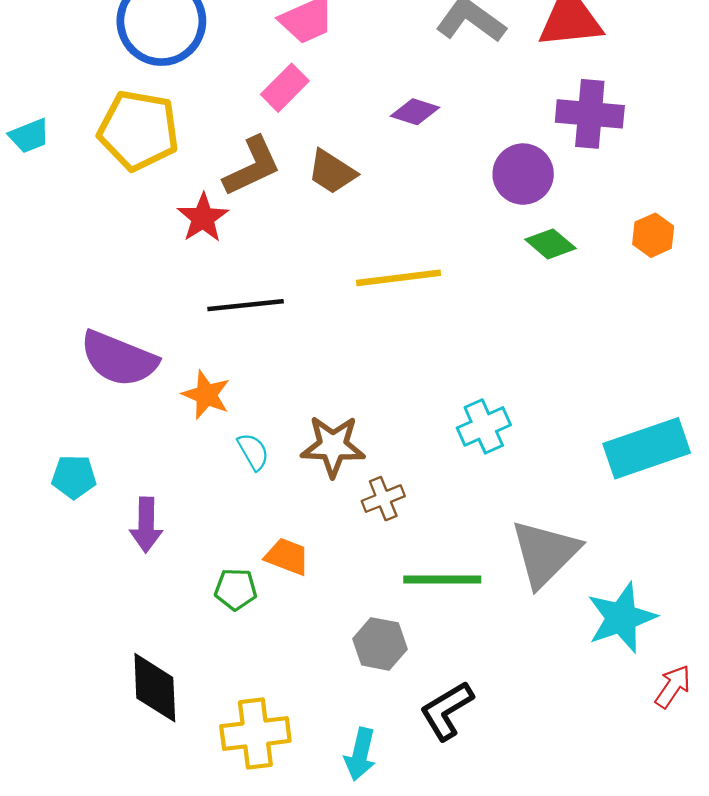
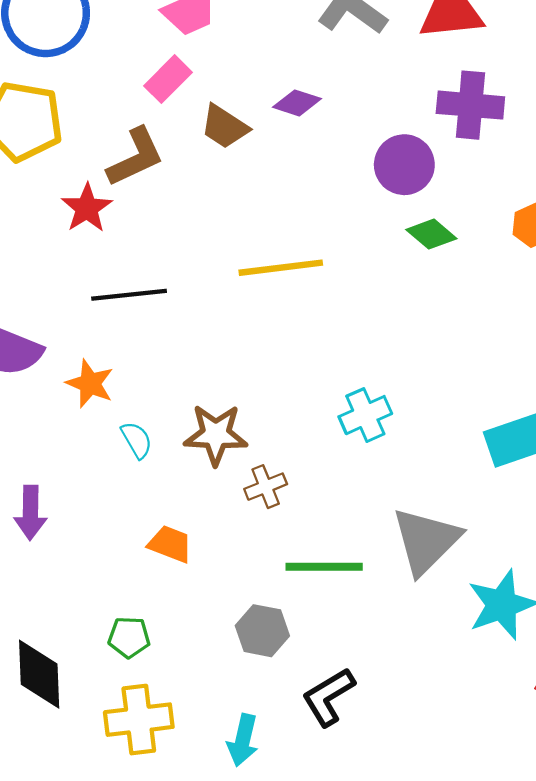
brown trapezoid: (332, 172) -> (224, 127), moved
green pentagon: (236, 589) -> (129, 637), moved

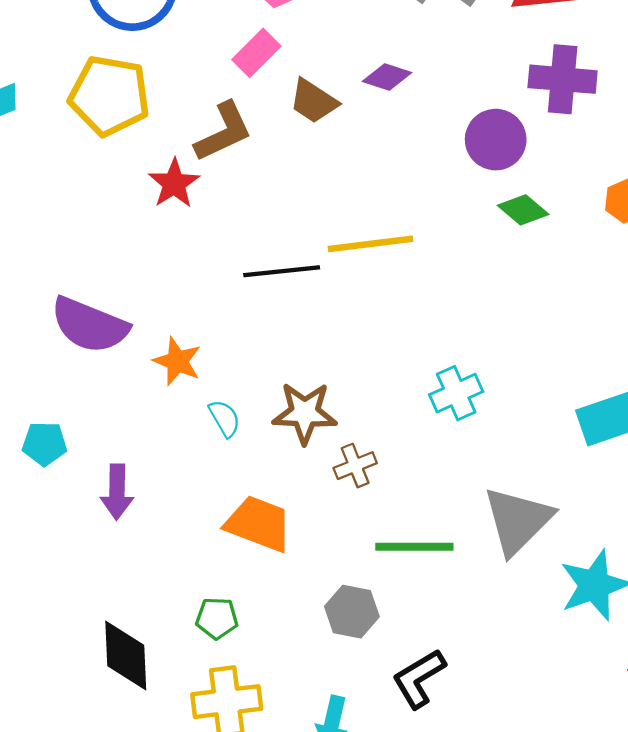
black line: (129, 295) -> (282, 271), moved
orange trapezoid: (170, 544) -> (259, 524), size x1.5

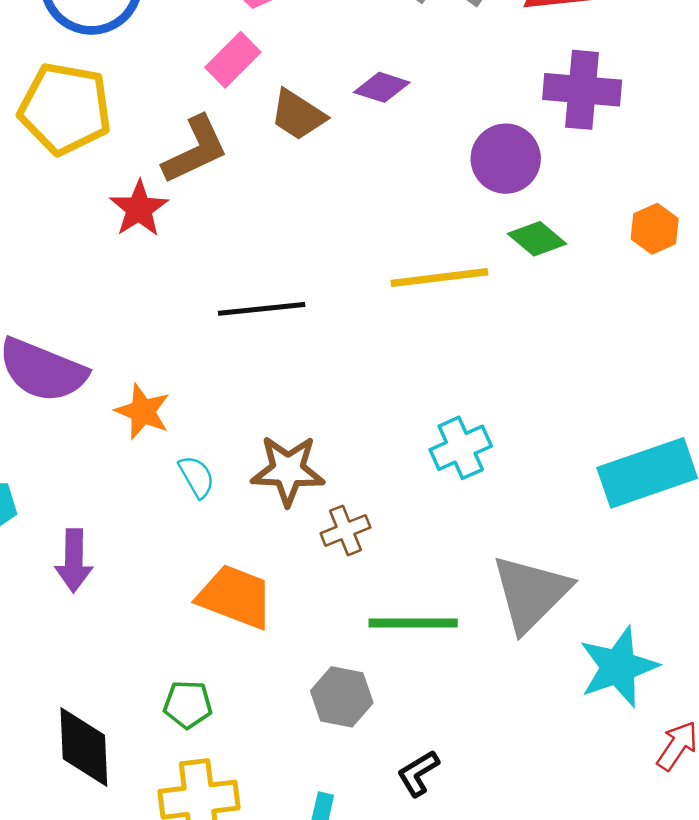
yellow line: (371, 244) -> (439, 278), moved
black L-shape: (419, 678) -> (418, 773), size x0.7

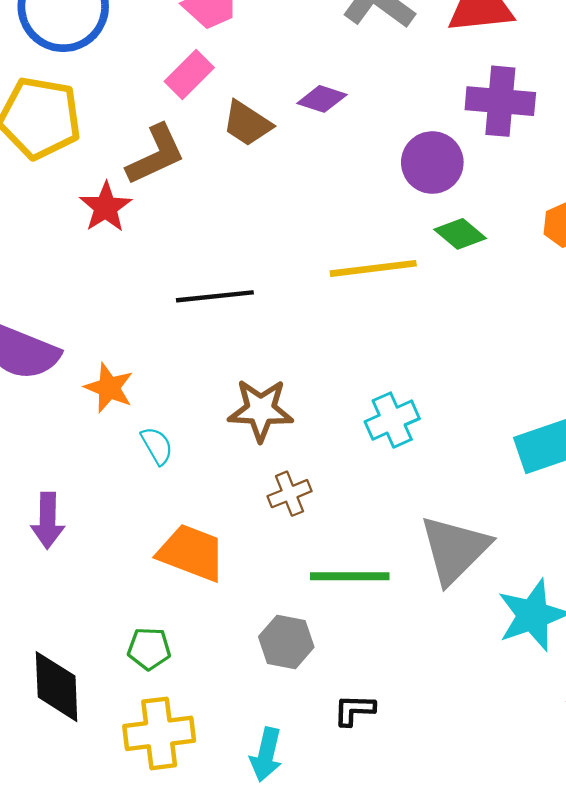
brown star: (288, 470) -> (261, 410), moved
black L-shape: (418, 773) -> (354, 710), turned 33

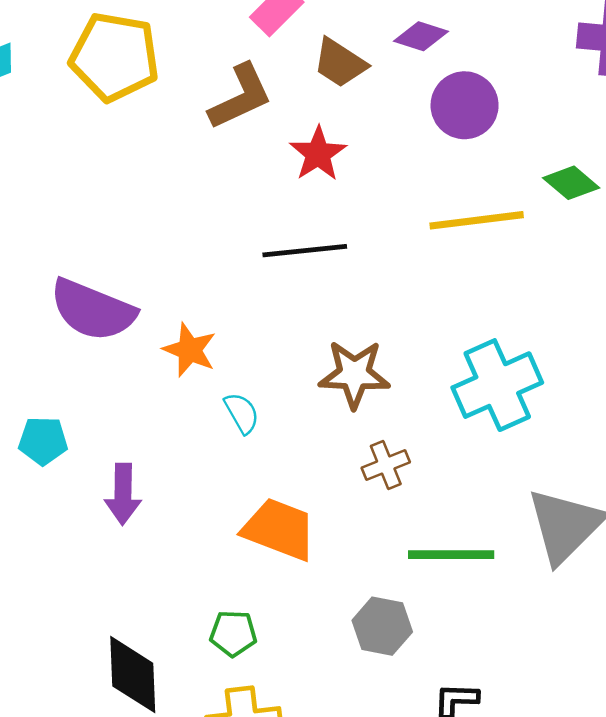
purple circle: (432, 163) -> (465, 105), moved
red star: (106, 207) -> (318, 154), moved
cyan cross: (392, 420) -> (497, 385), size x1.5

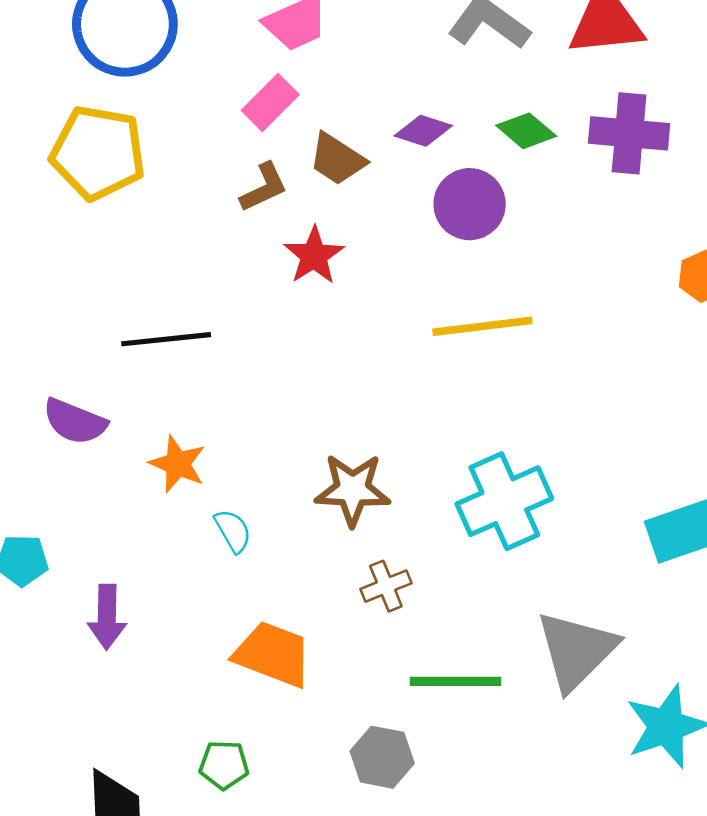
brown L-shape: (240, 97) -> (264, 187), moved, size x0.7
green diamond: (571, 183) -> (526, 131), moved
black line: (305, 251) -> (166, 339), moved
purple semicircle: (93, 310) -> (75, 421), size x0.7

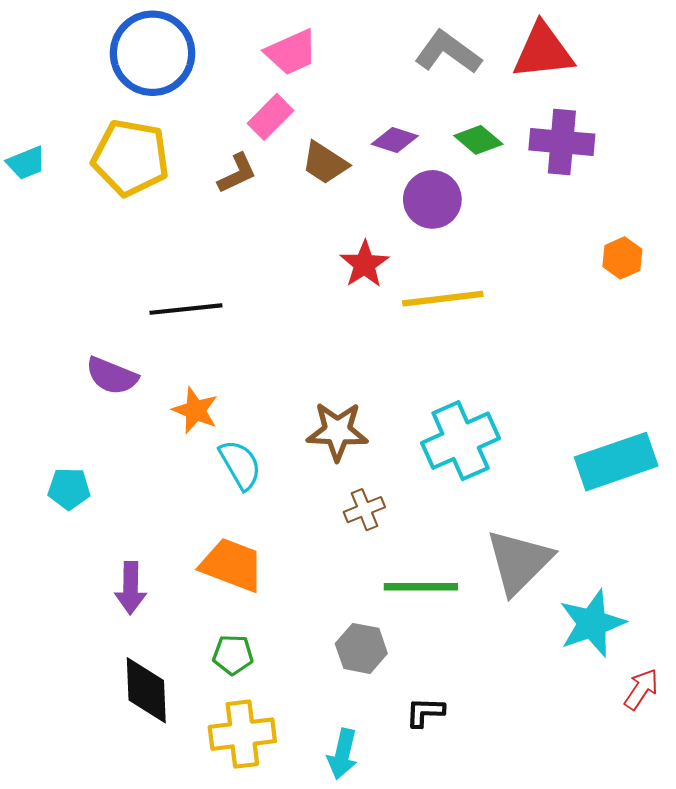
brown L-shape: (264, 187) -> (237, 173), moved
red star: (314, 256) -> (364, 264), moved
cyan semicircle: (233, 531) -> (240, 465), size x1.4
purple arrow: (107, 617) -> (131, 588), moved
orange trapezoid: (273, 654) -> (232, 565), moved

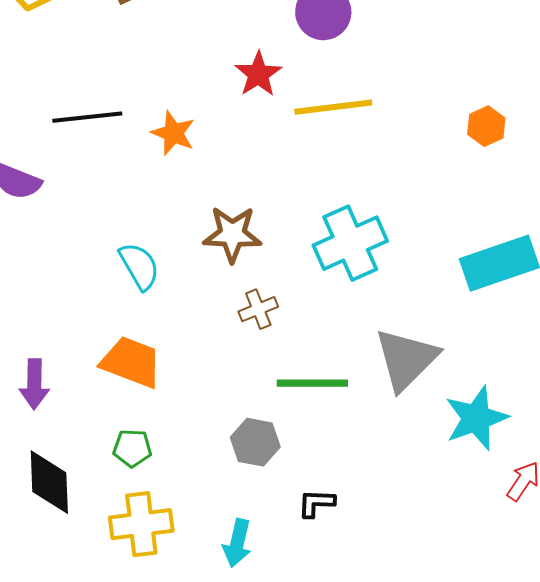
orange hexagon: (622, 258) -> (486, 126), moved
orange star: (195, 410) -> (173, 133), moved

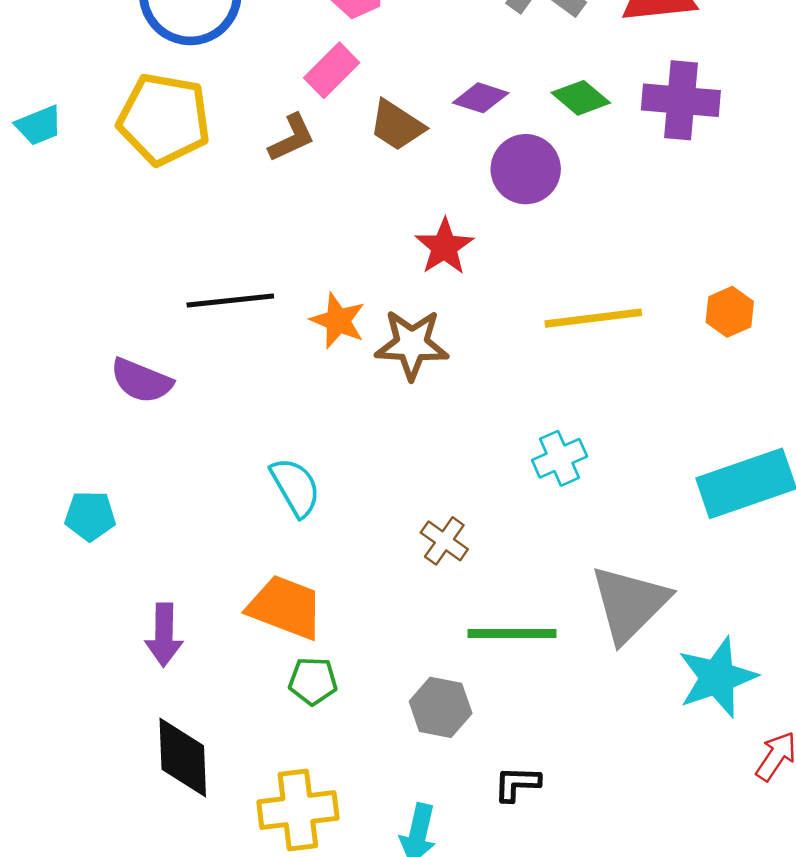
yellow line: (333, 107) -> (593, 318), moved
brown star: (232, 234) -> (412, 344), moved
cyan cross: (350, 243) -> (560, 458), size x0.6
brown cross: (258, 309) -> (444, 541), turned -33
green pentagon: (132, 448) -> (313, 681), moved

